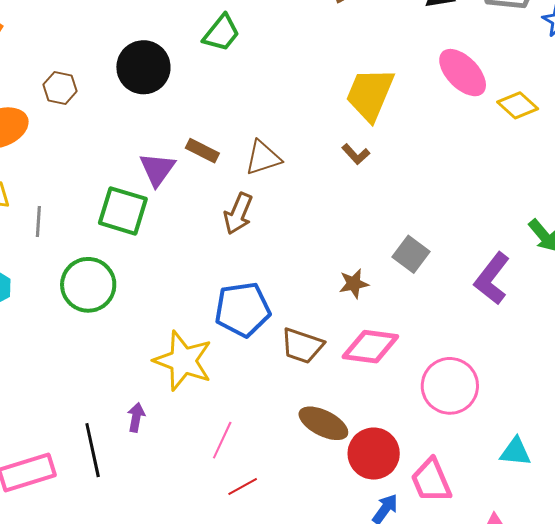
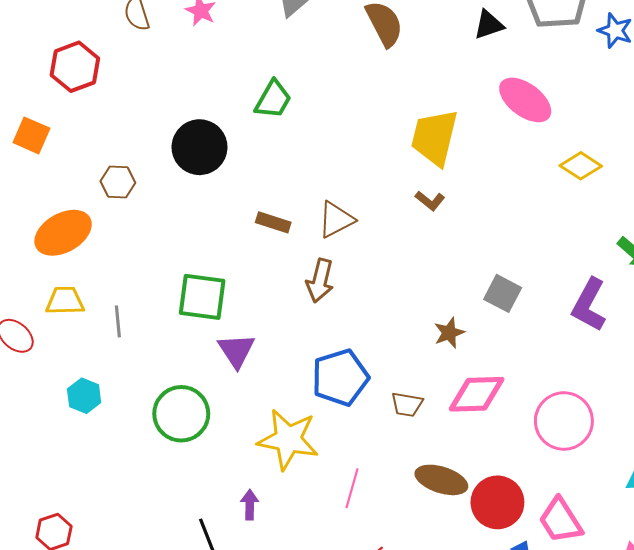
yellow diamond: (518, 105) -> (581, 166), moved
purple triangle: (157, 169) -> (236, 351), moved
green circle: (88, 285) -> (181, 414), moved
brown trapezoid: (302, 346) -> (407, 404), size x0.7
pink line: (222, 440) -> (352, 488), moved

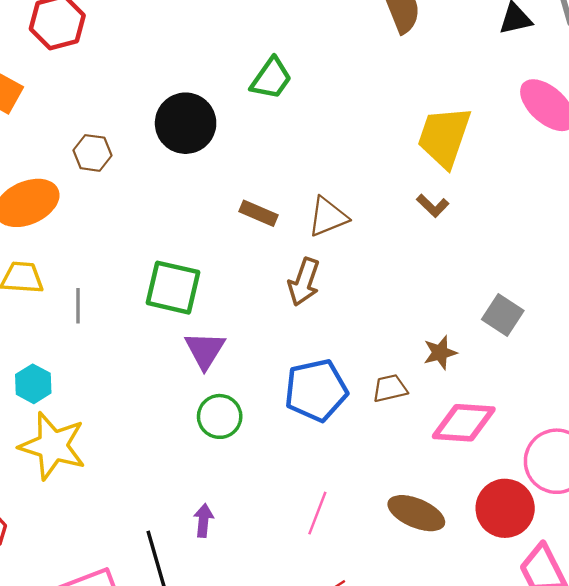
brown trapezoid: (407, 404) -> (390, 388), moved, turned 152
green circle: (181, 414) -> (220, 416), moved, size x0.7
yellow star: (288, 439) -> (53, 446), moved
red circle: (497, 502) -> (505, 508), moved

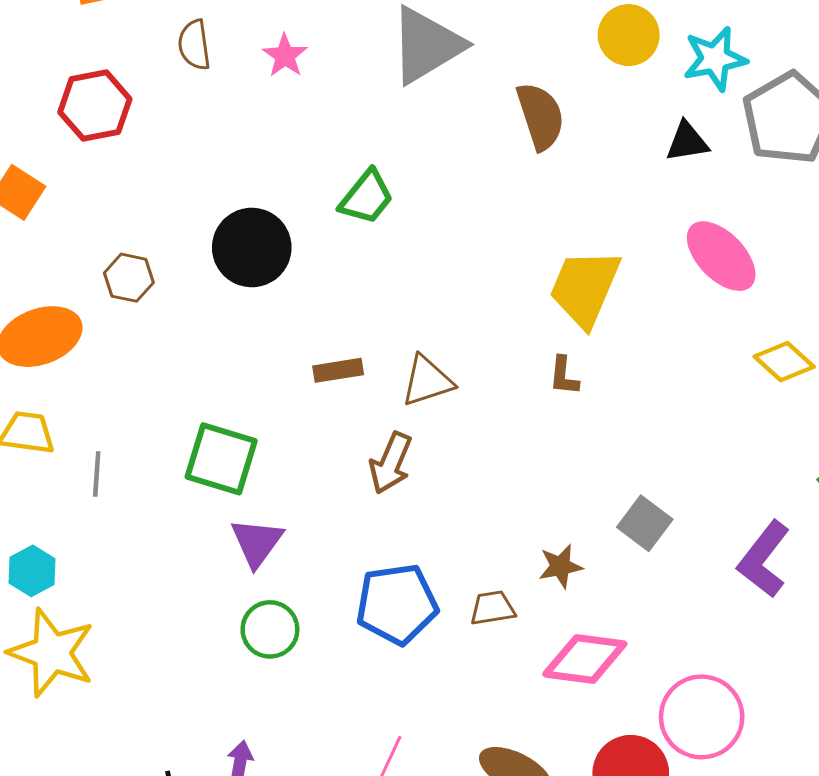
brown L-shape: (433, 206) -> (564, 376), turned 48
brown rectangle: (259, 213) -> (338, 370), turned -36

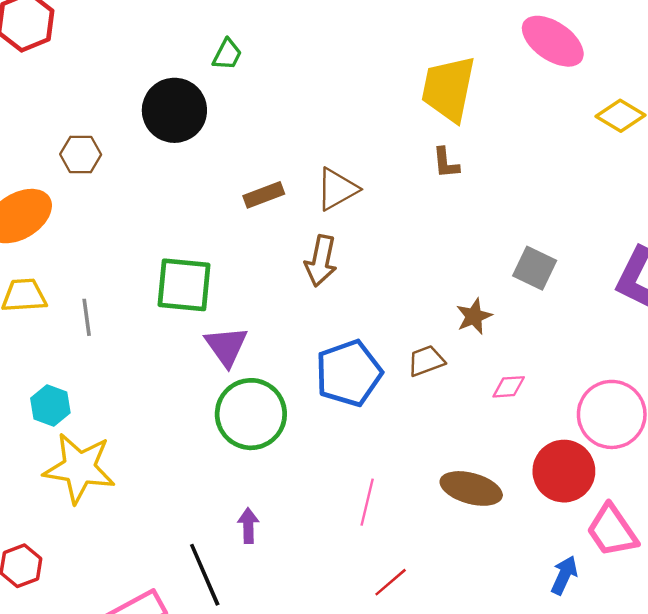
green trapezoid: (366, 197) -> (227, 54), moved, size x0.7
green circle: (270, 629) -> (251, 414), size x1.5
pink diamond: (585, 659) -> (509, 387), size x0.5

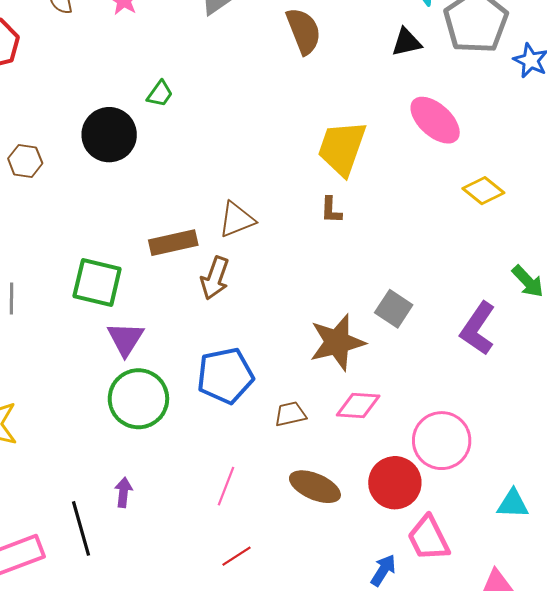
brown rectangle: (264, 195) -> (173, 243), moved, size x1.4
brown star: (474, 316) -> (337, 342), size x1.8
brown trapezoid: (426, 361) -> (290, 414), moved
pink diamond: (509, 387) -> (358, 406), size x1.5

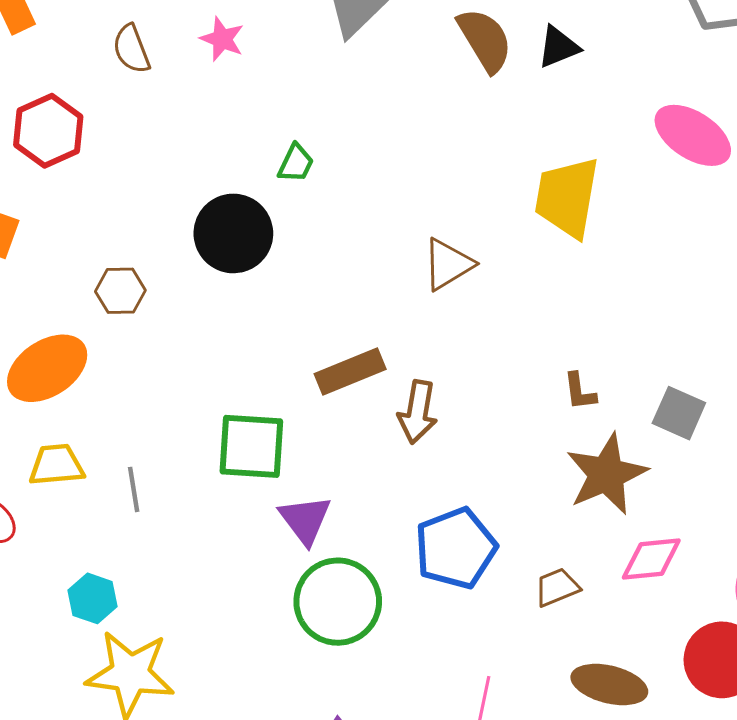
black triangle: (406, 42) -> (558, 47), moved
brown L-shape: (331, 210) -> (580, 392), moved
brown triangle: (237, 220) -> (448, 264), moved

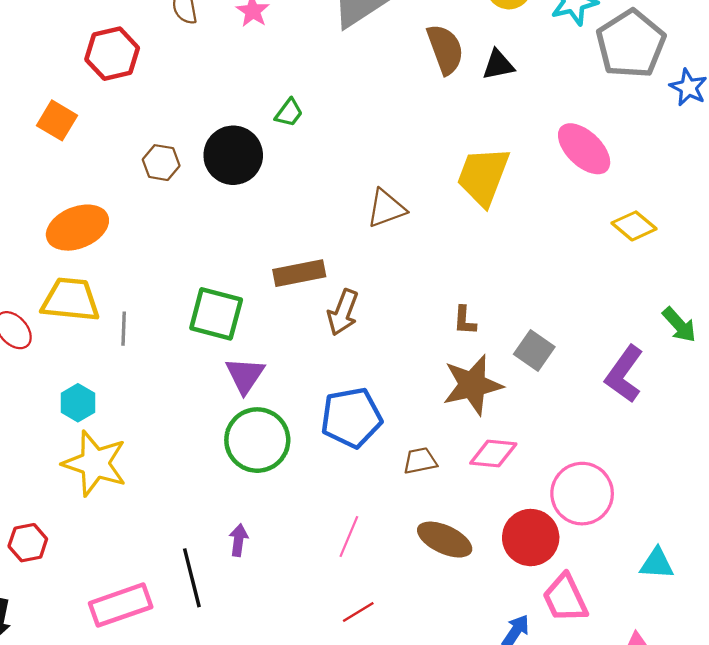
brown hexagon: (120, 291) -> (161, 163), moved
yellow trapezoid: (56, 465) -> (70, 300), size x1.4

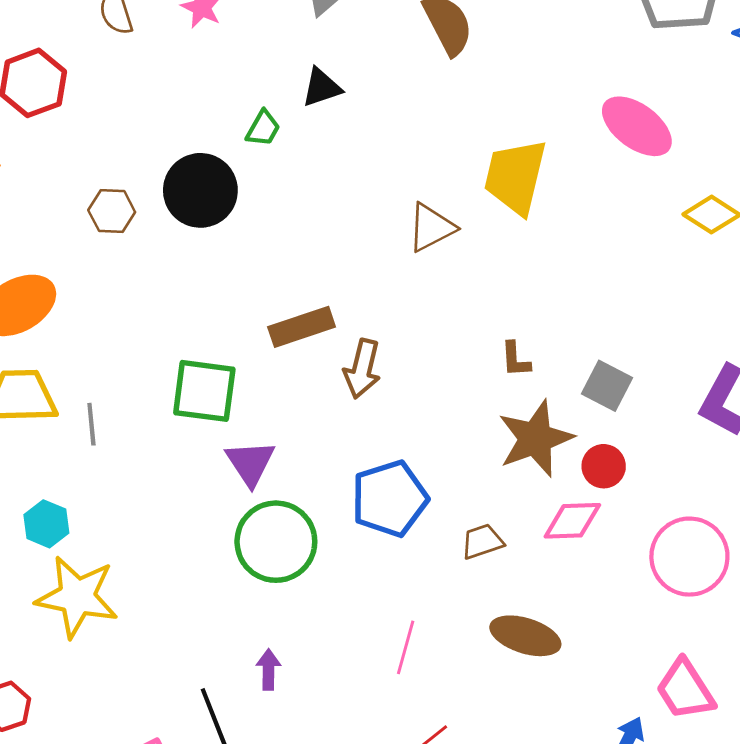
black triangle: (498, 65) -> (322, 87), moved
brown triangle: (386, 208) -> (431, 228), moved
red circle: (531, 538) -> (604, 466), moved, size x0.6

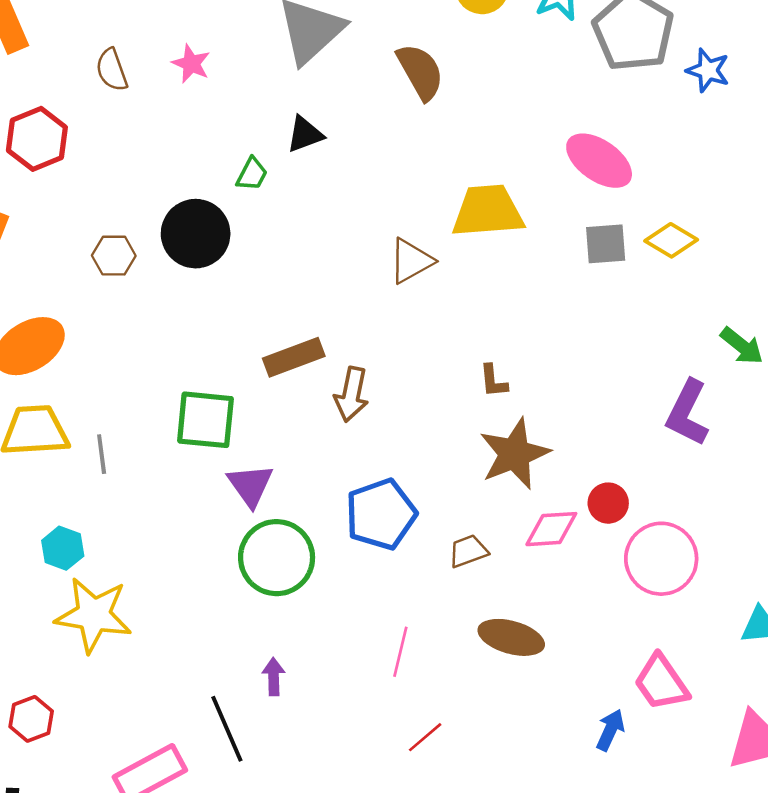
yellow trapezoid: (515, 177) -> (488, 211), turned 74
gray square: (607, 386) -> (606, 244), moved, turned -30
red circle: (604, 466) -> (608, 503), moved

